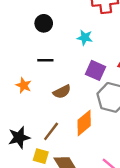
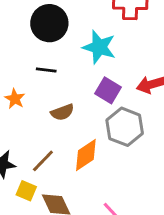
black circle: (44, 23) -> (49, 23), size x1.6
cyan star: (85, 38) -> (99, 47), size x1.6

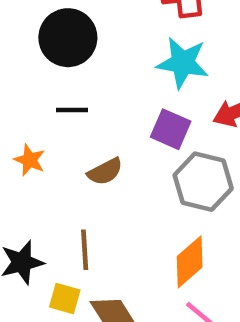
cyan star: (99, 47) -> (183, 63), moved
orange diamond: (86, 155) -> (190, 262), moved
brown line: (43, 161) -> (85, 250), turned -40

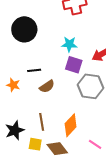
cyan star: (183, 63) -> (69, 44), moved, size x0.7
black line: (72, 110) -> (34, 70), moved
orange diamond: (190, 262) -> (71, 125), moved

